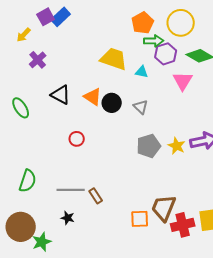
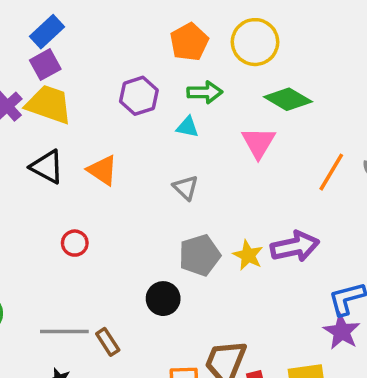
purple square: (46, 17) -> (45, 65), moved
green arrow: (154, 41) -> (205, 92), moved
purple hexagon: (166, 54) -> (139, 96), moved
yellow trapezoid: (114, 59) -> (49, 104), moved
black circle: (112, 103) -> (163, 299), moved

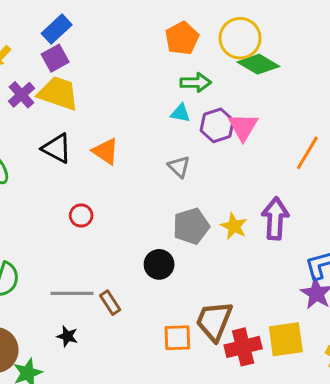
purple hexagon: (139, 96) -> (217, 125), moved
green diamond: (288, 99) -> (258, 64), moved
purple arrow: (295, 247) -> (275, 219), turned -75

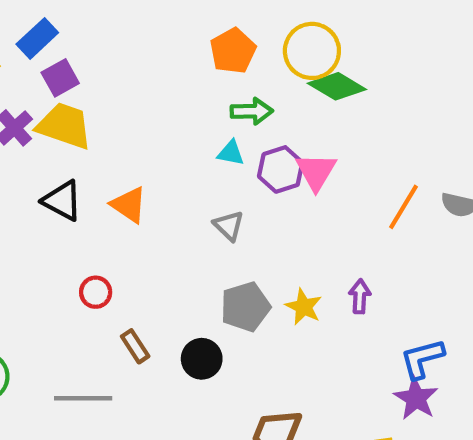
blue rectangle: (57, 29) -> (37, 38), moved
purple arrow: (275, 219) -> (360, 296), size x0.6
brown rectangle: (110, 303) -> (135, 346), moved

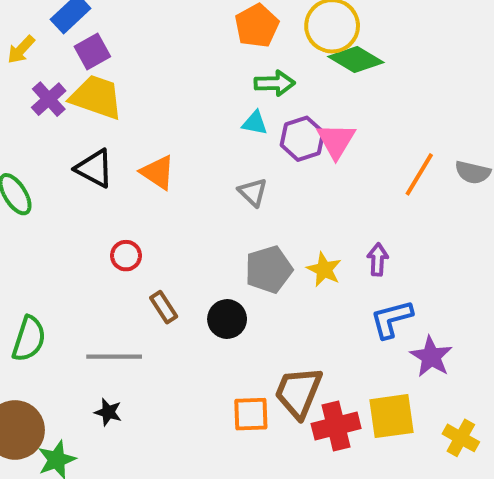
blue L-shape: (422, 359) -> (391, 319), moved

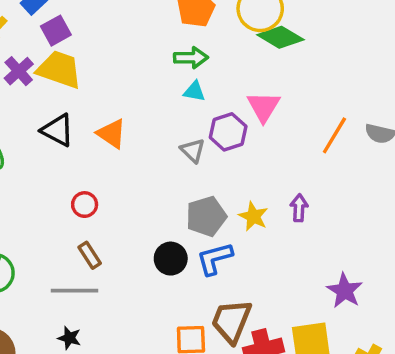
green arrow: (275, 83) -> (191, 58), moved
purple hexagon: (302, 139) -> (228, 132), moved
brown rectangle: (164, 307) -> (90, 255), moved
blue L-shape: (391, 319) -> (215, 259), moved

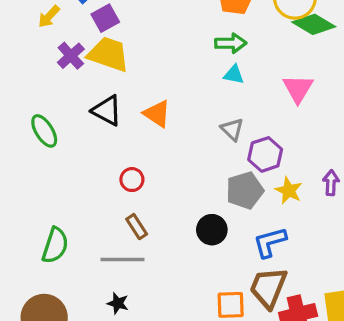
purple hexagon: (228, 132) -> (265, 154), moved
blue L-shape: (215, 259) -> (270, 242), moved

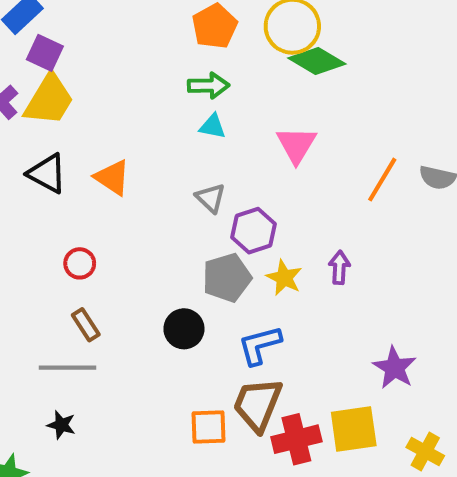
purple square: (105, 18) -> (45, 53), turned -36
yellow trapezoid: (108, 54) -> (49, 100), turned 102

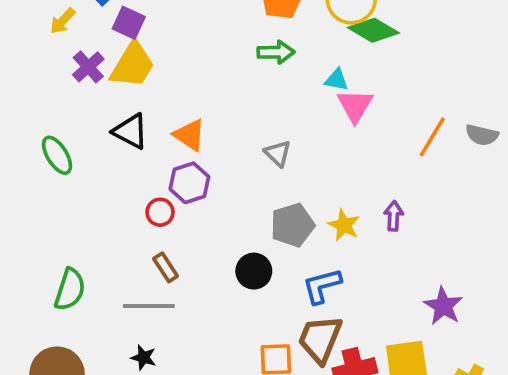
cyan triangle: (213, 126) -> (337, 80), moved
purple hexagon: (253, 231) -> (189, 183), moved

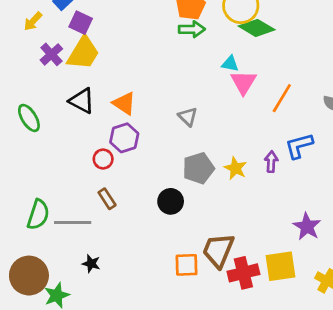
green arrow: (276, 52) -> (192, 29), moved
orange line: (432, 137) -> (282, 98), moved
blue L-shape: (322, 286) -> (299, 146), moved
gray line: (149, 306) -> (73, 223), moved

